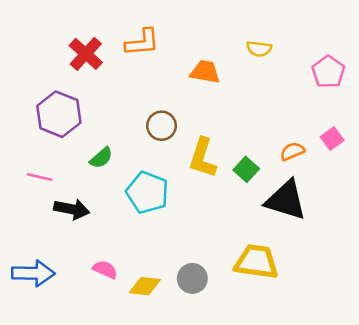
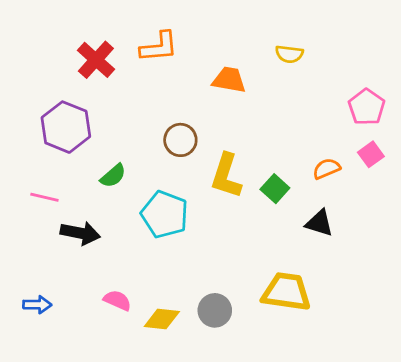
pink pentagon: (328, 72) -> (367, 107), moved
black triangle: (286, 200) -> (319, 223), size x0.6
blue arrow: (33, 273) -> (37, 305), size x0.6

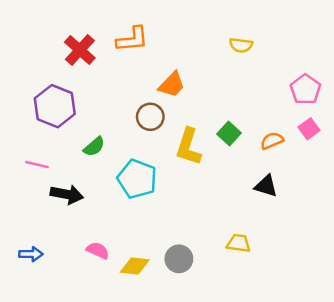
orange trapezoid: (229, 80) -> (172, 85), moved, turned 124
green square: (275, 189) -> (229, 134), moved
yellow trapezoid: (286, 292) -> (239, 243), size x0.6

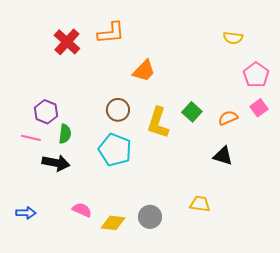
yellow semicircle: (241, 45) -> (233, 38), moved
purple hexagon: (55, 106) -> (46, 112), moved, size x0.7
brown circle: (150, 117) -> (118, 110), moved
green semicircle: (94, 147) -> (65, 134), moved, turned -42

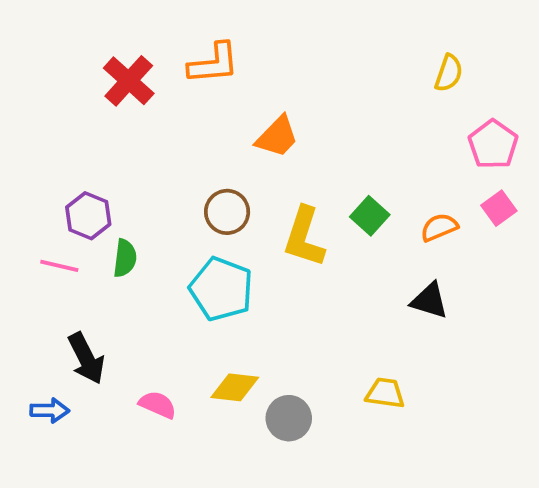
yellow semicircle: (233, 38) -> (449, 73), turned -78
black arrow: (56, 163) -> (86, 358), moved, turned 52
yellow diamond: (113, 223) -> (235, 387), moved

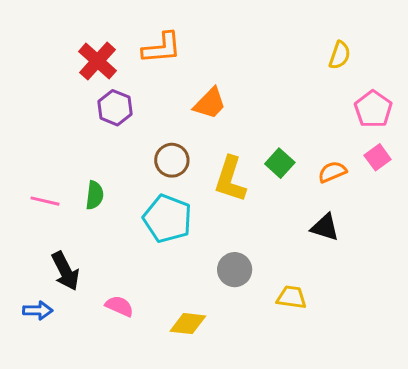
purple hexagon: (88, 216) -> (115, 108), moved
yellow diamond: (235, 387) -> (188, 324), moved
gray circle: (289, 418) -> (235, 270), moved

